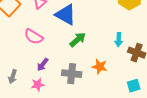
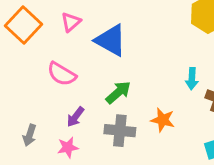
green arrow: (78, 40) -> (118, 92), moved

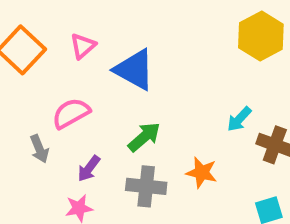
pink semicircle: (62, 74) -> (71, 113), turned 120
cyan arrow: (192, 79) -> (239, 119), turned 40
gray arrow: (30, 135) -> (39, 149), moved, turned -40

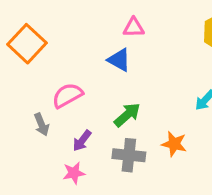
pink triangle: (83, 46) -> (134, 27), moved, turned 40
blue triangle: (134, 70) -> (119, 60), size x0.7

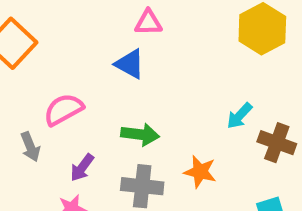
green arrow: (127, 115) -> (140, 134), turned 48

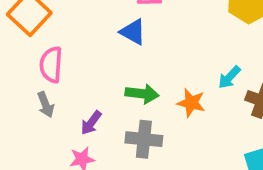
pink semicircle: (63, 110) -> (51, 65), moved, turned -57
orange star: (200, 172) -> (191, 103), moved

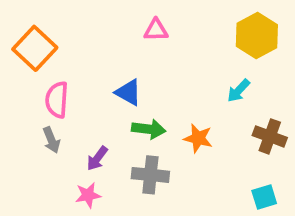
blue triangle: (133, 32) -> (128, 92), moved
cyan arrow: (229, 77) -> (238, 91), moved

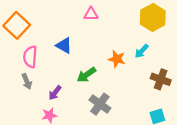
blue triangle: (128, 92) -> (64, 46), moved
green arrow: (149, 129) -> (86, 75), turned 138
orange star: (198, 138) -> (117, 59), moved
gray cross: (150, 175) -> (100, 104), moved, turned 30

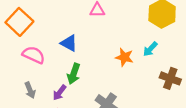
pink semicircle: (30, 57) -> (34, 55), turned 110
green arrow: (86, 75) -> (74, 74), moved, turned -36
gray arrow: (27, 82) -> (30, 90), moved

